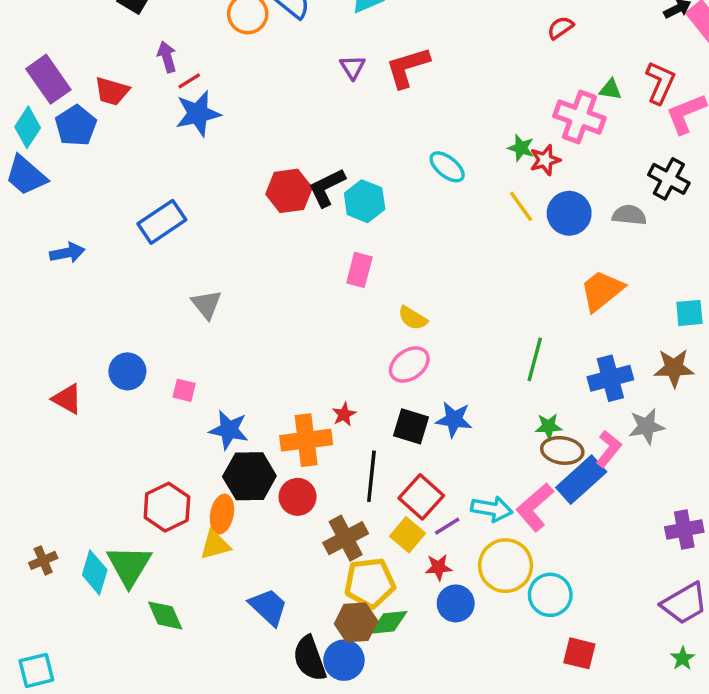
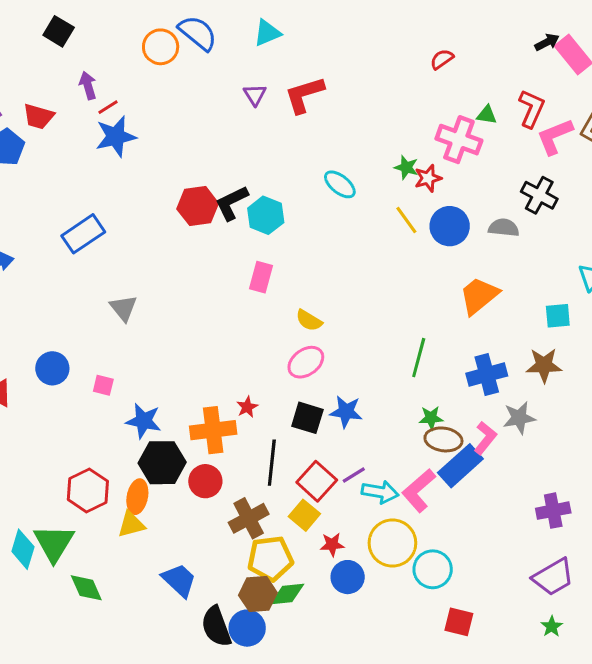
purple line: (447, 526) -> (354, 475), moved

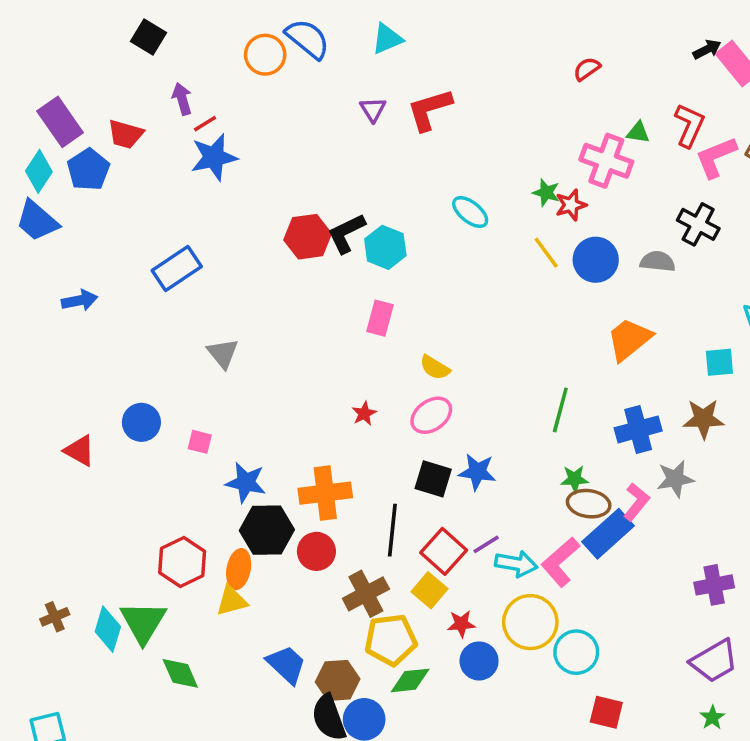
red star: (247, 407) -> (364, 414), moved
brown hexagon: (258, 594) -> (338, 680), moved

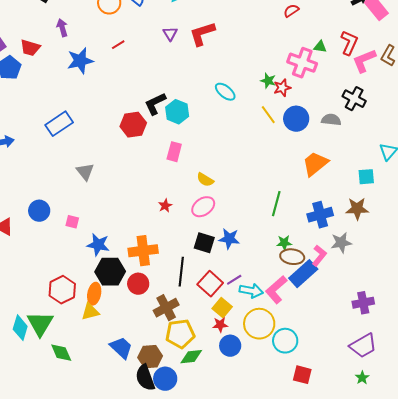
red line: (205, 124) -> (118, 45), moved
red hexagon: (308, 237) -> (133, 125), moved
yellow square: (430, 590) -> (222, 308), moved

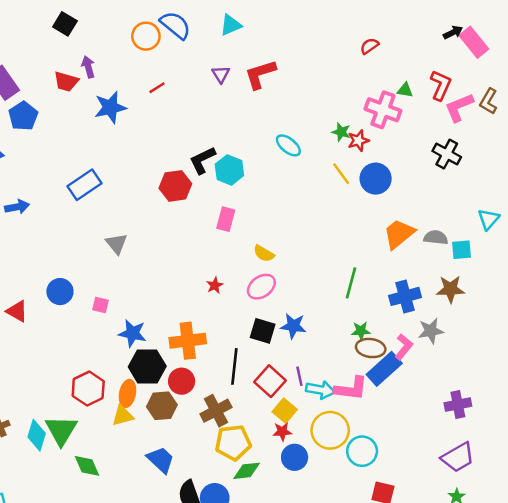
red trapezoid: (30, 48) -> (66, 82), moved
gray semicircle: (331, 120) -> (436, 238), moved
purple line: (234, 280) -> (299, 376), turned -70
pink L-shape: (276, 290) -> (351, 389), turned -132
brown hexagon: (150, 357) -> (162, 406), moved

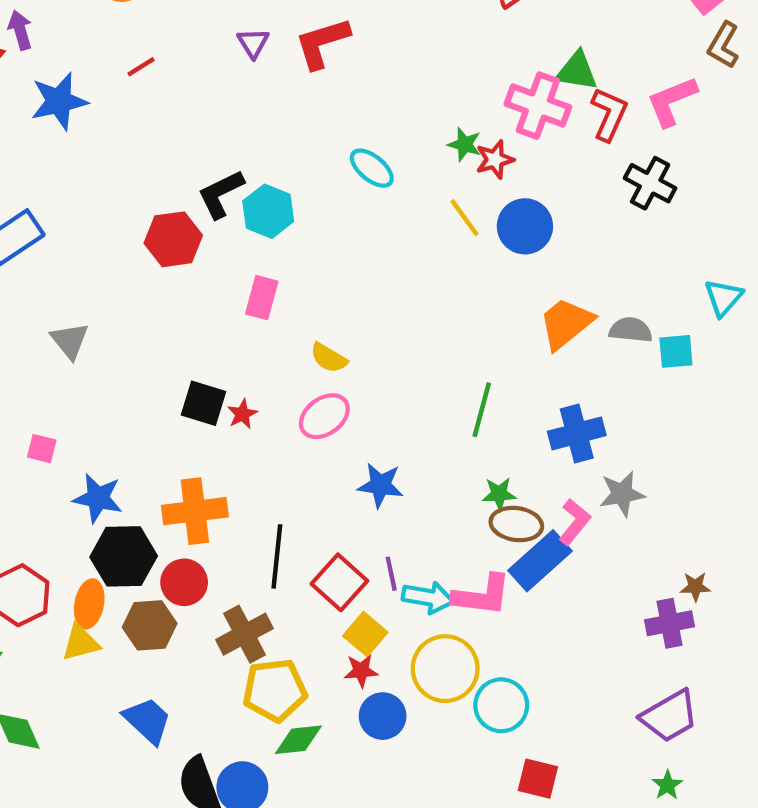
red L-shape: (441, 85) -> (609, 114), moved
green triangle: (405, 90) -> (577, 71), size x1.5
brown L-shape: (489, 101) -> (723, 45), moved
brown star: (450, 289) -> (695, 587), moved, size x0.6
black square: (263, 331) -> (204, 403), moved

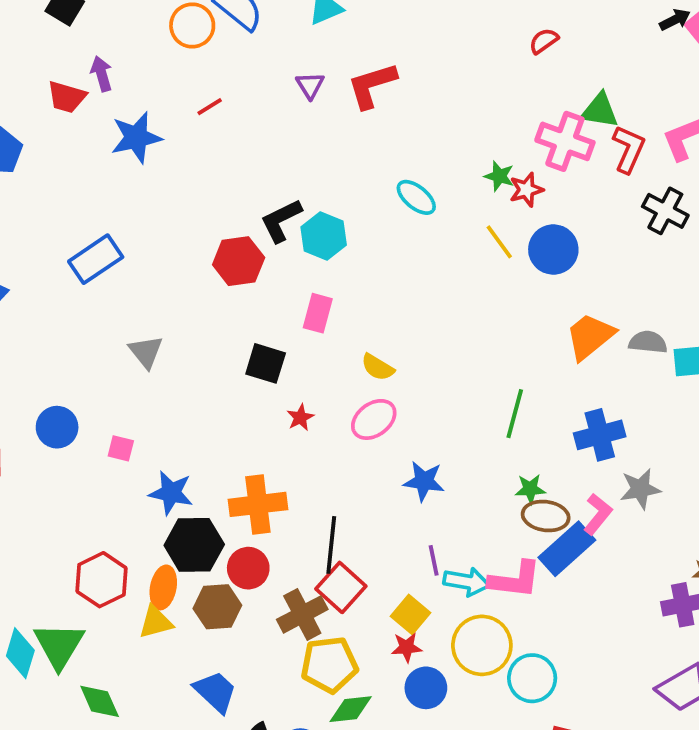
black square: (204, 403) -> (266, 363), moved
red square: (339, 582) -> (341, 587), moved

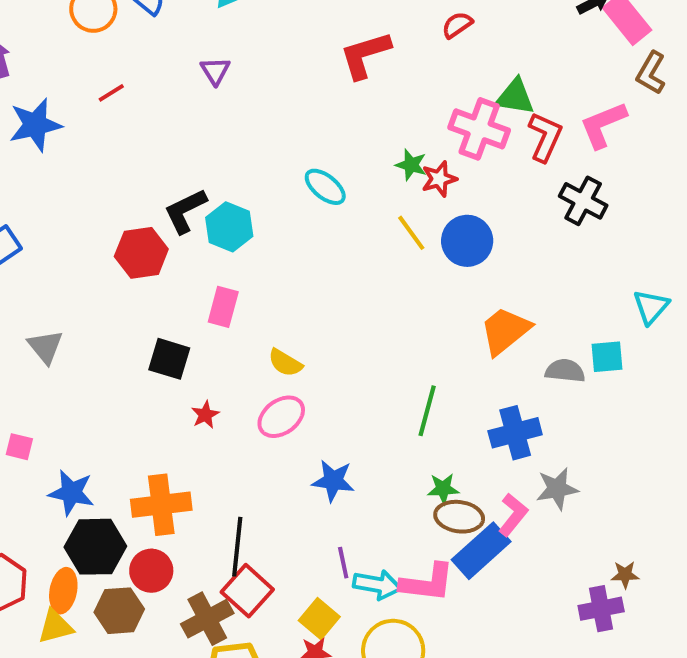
red L-shape: (372, 85) -> (365, 55), moved
gray semicircle: (648, 342) -> (565, 371), moved

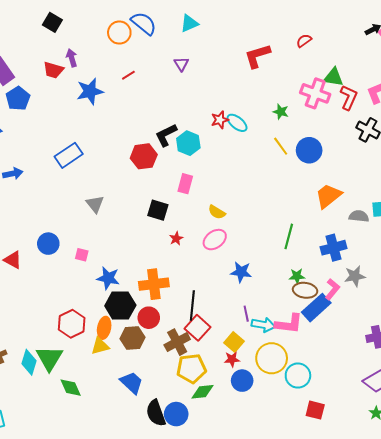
red star: (439, 179) -> (220, 120), moved

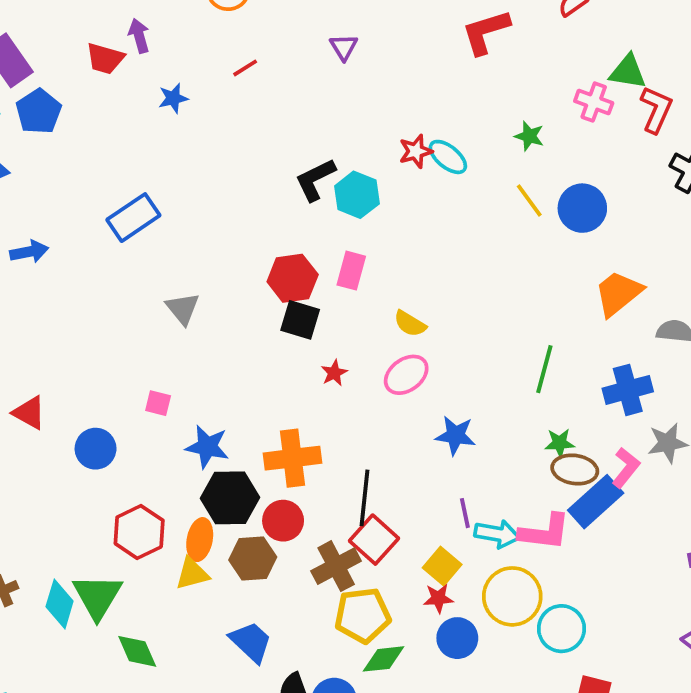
blue star: (90, 91) -> (173, 98), size x0.6
pink cross: (315, 93) -> (594, 102), size x0.7
red hexagon: (144, 156) -> (293, 278), moved
blue circle: (48, 244) -> (96, 449), moved

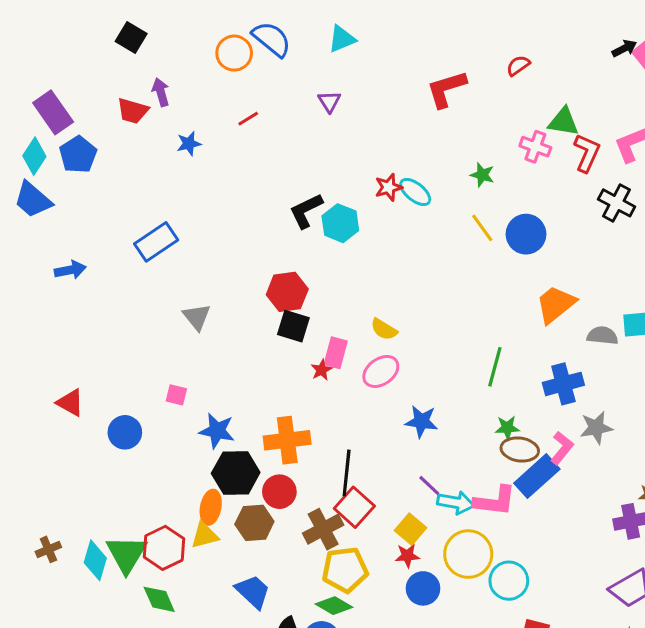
pink rectangle: (351, 271) -> (336, 353), moved
purple line: (465, 513) -> (429, 485), turned -35
red hexagon: (139, 532) -> (164, 548), moved
green diamond: (383, 659) -> (334, 606), moved, turned 36

